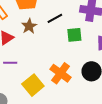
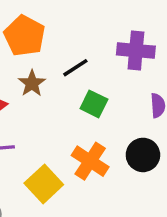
green square: (74, 35) -> (94, 104), moved, turned 35

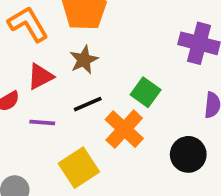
black line: (75, 68) -> (88, 104), moved
orange cross: (90, 161) -> (124, 129), moved

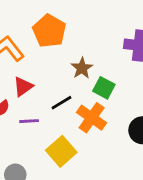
brown star: (84, 60) -> (82, 68), moved

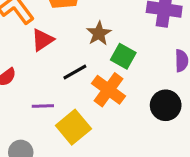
red triangle: (23, 87) -> (42, 40), moved
purple line: (29, 121) -> (43, 106), moved

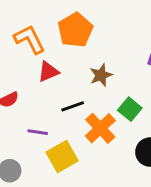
green square: (123, 56) -> (130, 109), moved

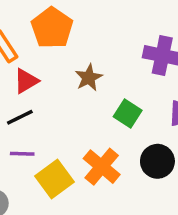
black line: (73, 106) -> (20, 117), moved
orange cross: (100, 128) -> (102, 167), moved

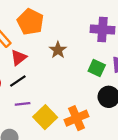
green square: (128, 113) -> (97, 68), moved
orange cross: (102, 167) -> (76, 118), moved, turned 35

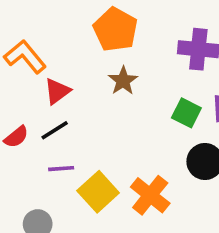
orange pentagon: (30, 22) -> (115, 30), moved
orange cross: (76, 118) -> (150, 195), turned -30

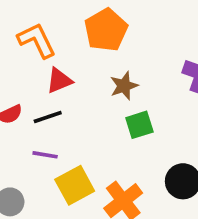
orange pentagon: (115, 30) -> (106, 30), moved
green square: (186, 113) -> (139, 125), moved, turned 32

